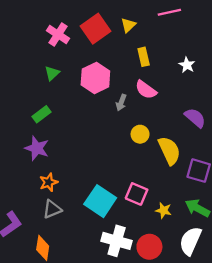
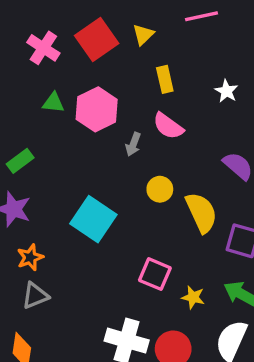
green triangle: (52, 73) -> (53, 103), moved, turned 49
cyan square: (100, 201) -> (93, 219), moved

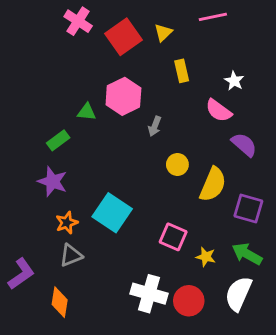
pink cross: (43, 48) -> (78, 21), moved
green triangle: (53, 103) -> (87, 112), moved
pink semicircle: (168, 126) -> (219, 111), moved
yellow semicircle: (201, 213) -> (213, 184), turned 48
cyan square: (93, 219) -> (112, 213), moved

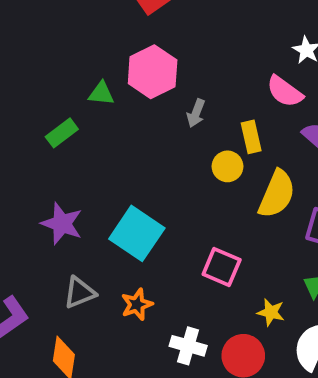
yellow rectangle: (182, 71) -> (251, 137), moved
purple star: (53, 182) -> (62, 224), moved
orange star: (67, 223) -> (137, 304), moved
yellow star: (206, 257) -> (271, 312), moved
white cross: (149, 294) -> (188, 346), size x0.7

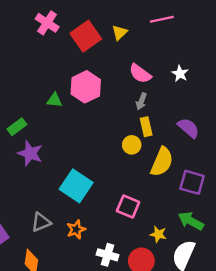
pink semicircle: (285, 91) -> (140, 74), moved
gray arrow: (196, 113) -> (141, 101), moved
green rectangle: (62, 133) -> (17, 127), moved
purple star: (62, 224) -> (30, 153), moved

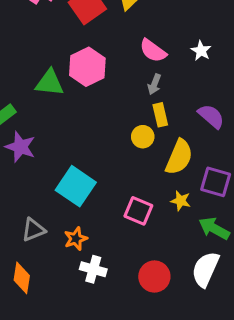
green triangle: (54, 100) -> (50, 83), size x1.5
yellow star: (158, 234) -> (181, 201), moved
white cross: (108, 255) -> (93, 269), moved

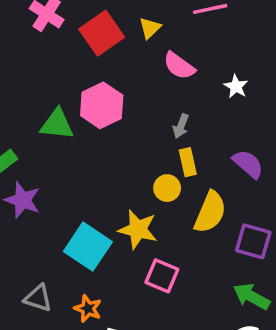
pink semicircle: (153, 51) -> (179, 66), moved
yellow star: (181, 201) -> (138, 229), moved, size x1.6
gray triangle: (33, 230) -> (38, 298), turned 40
orange star: (76, 239) -> (88, 309), turned -30

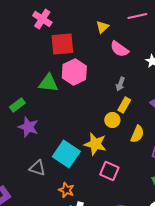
red square: (102, 33) -> (62, 44), moved, turned 30
yellow rectangle: (188, 162) -> (124, 105), turned 42
yellow semicircle: (210, 212) -> (137, 134), size x0.7
gray triangle: (38, 298) -> (37, 168), moved

